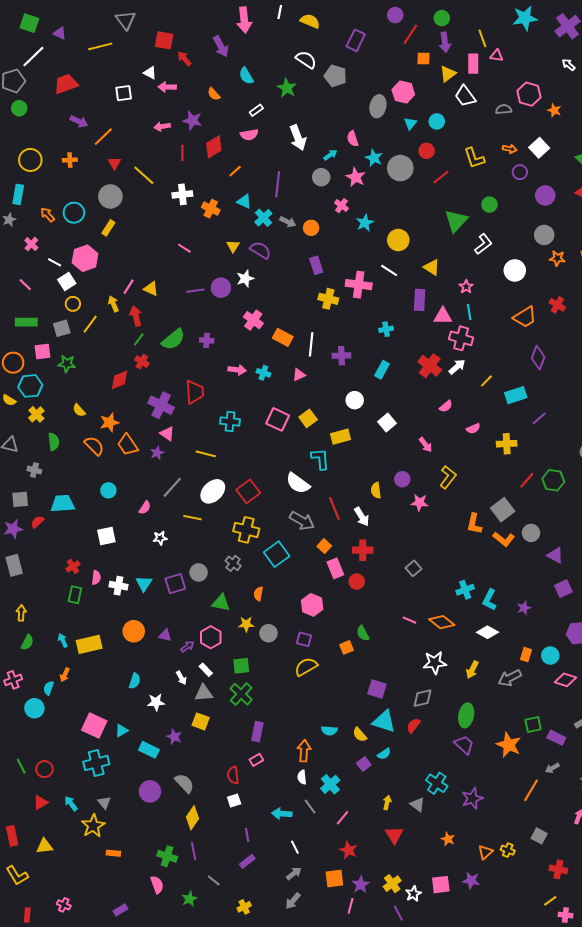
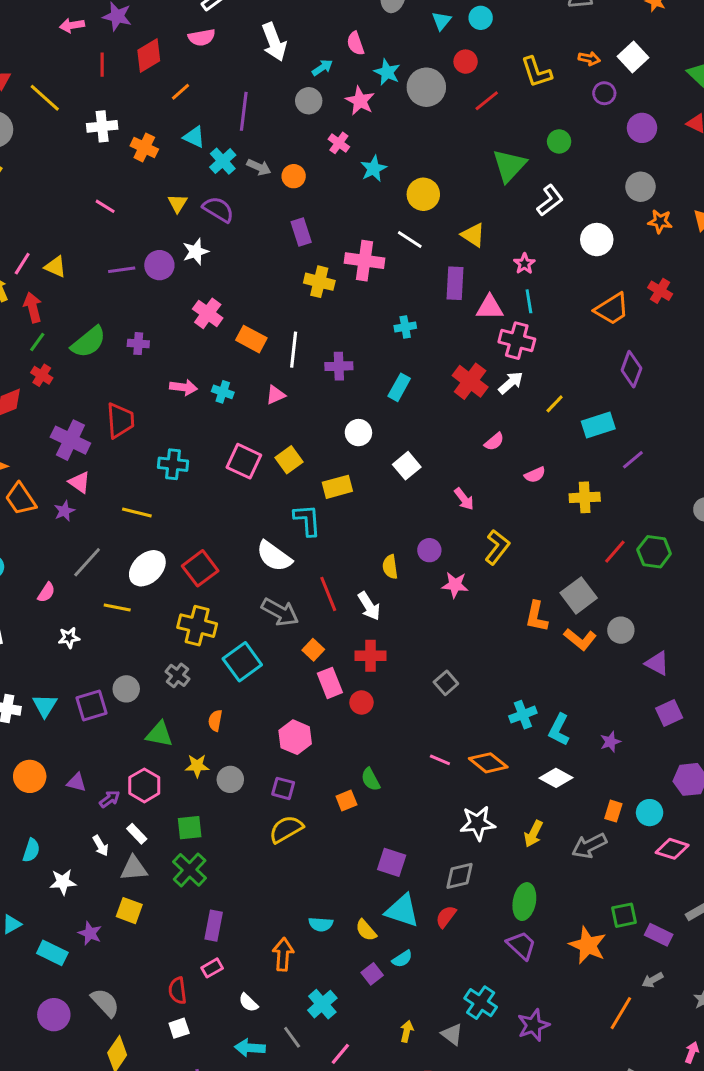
white semicircle: (302, 777) -> (248, 1003), moved, turned -40

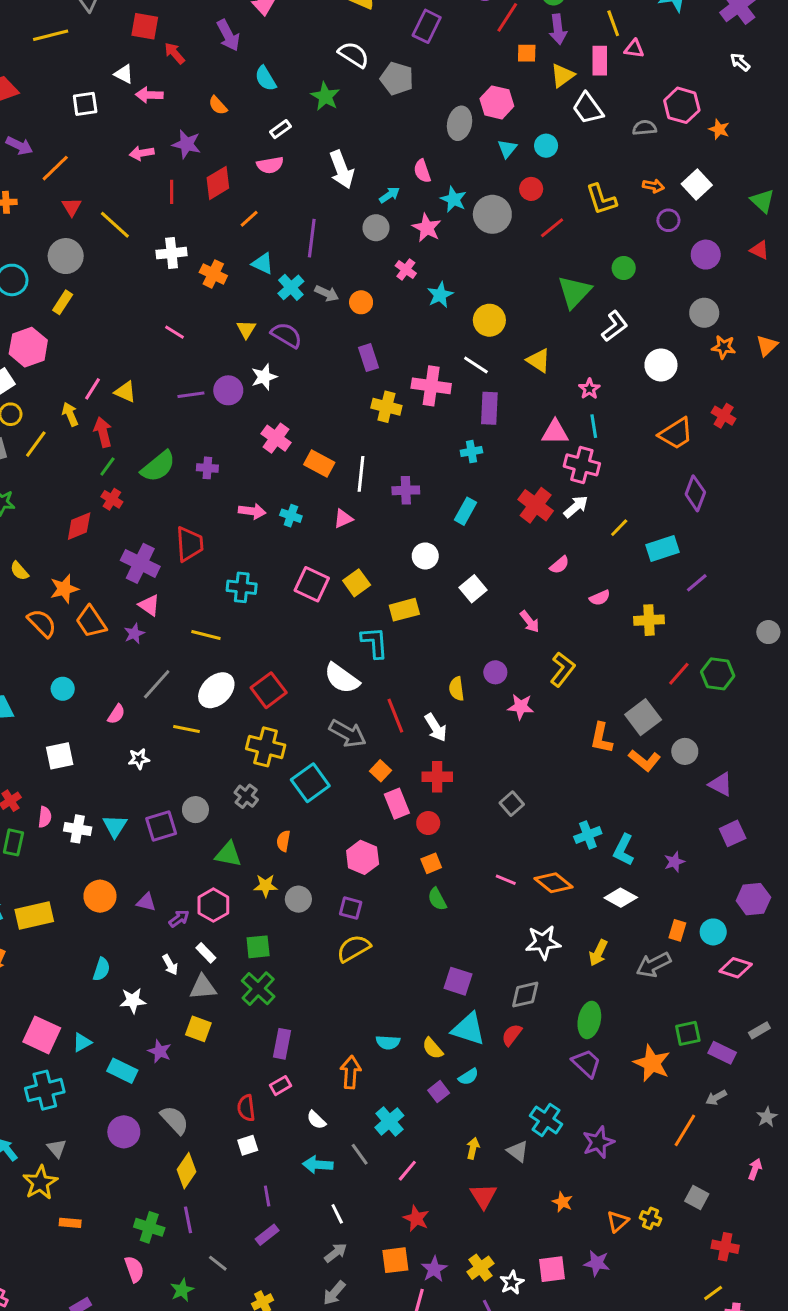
purple rectangle: (455, 283) -> (489, 408), moved
orange square: (346, 801) -> (431, 863), moved

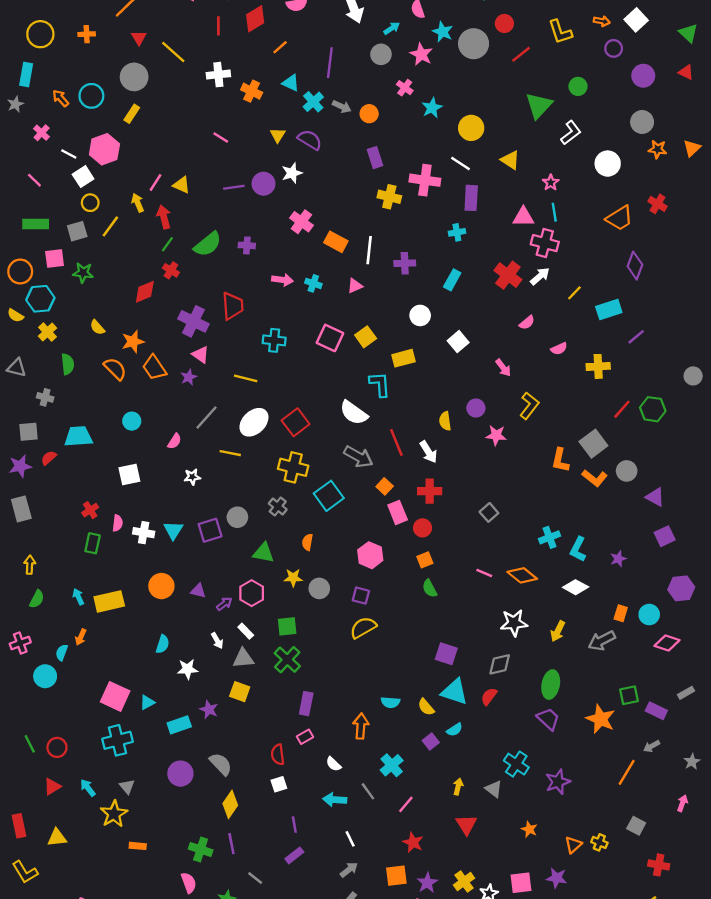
cyan rectangle: (122, 1071) -> (179, 725), turned -45

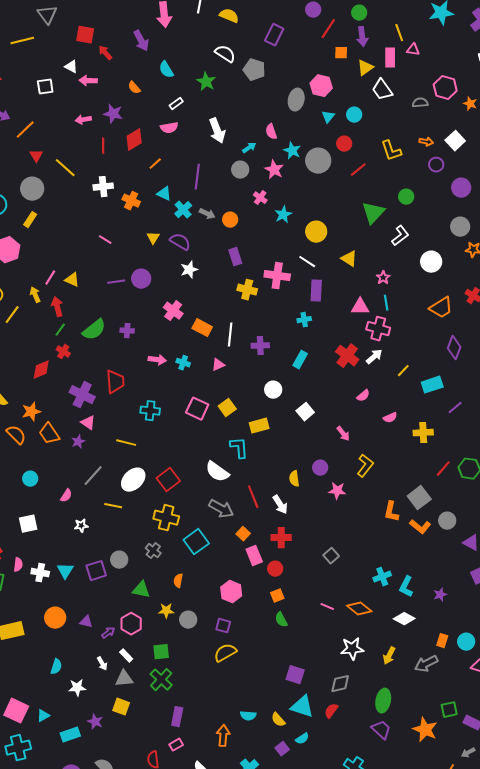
white star: (292, 173) -> (189, 270), moved

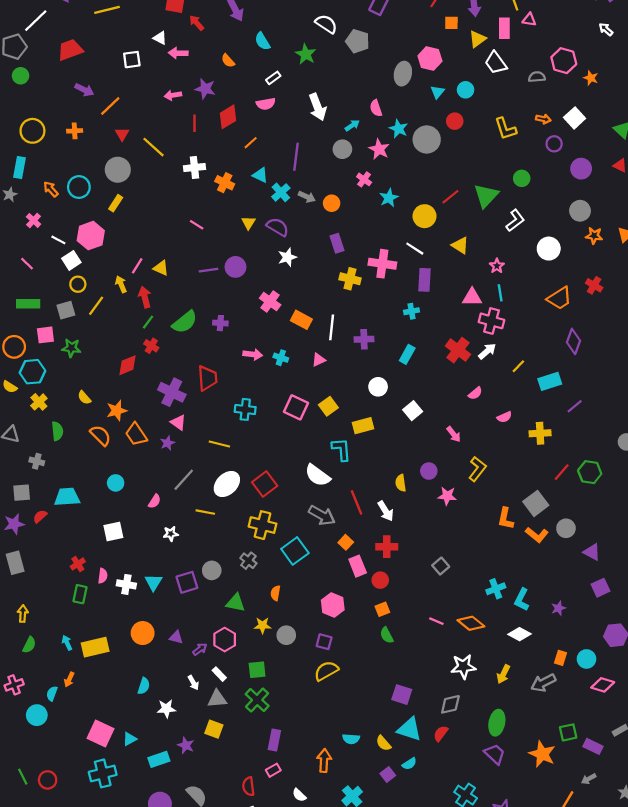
red line: (358, 170) -> (450, 197), moved

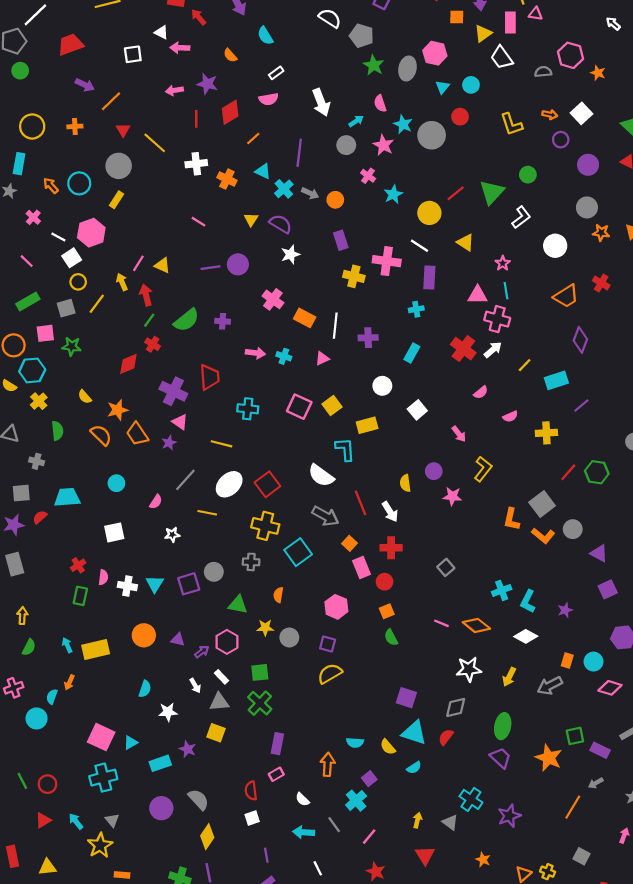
green star: (306, 54) -> (374, 65), moved
green rectangle: (28, 304) -> (28, 302), turned -30
gray cross: (248, 561) -> (251, 562), turned -35
purple square: (388, 775) -> (369, 779), moved

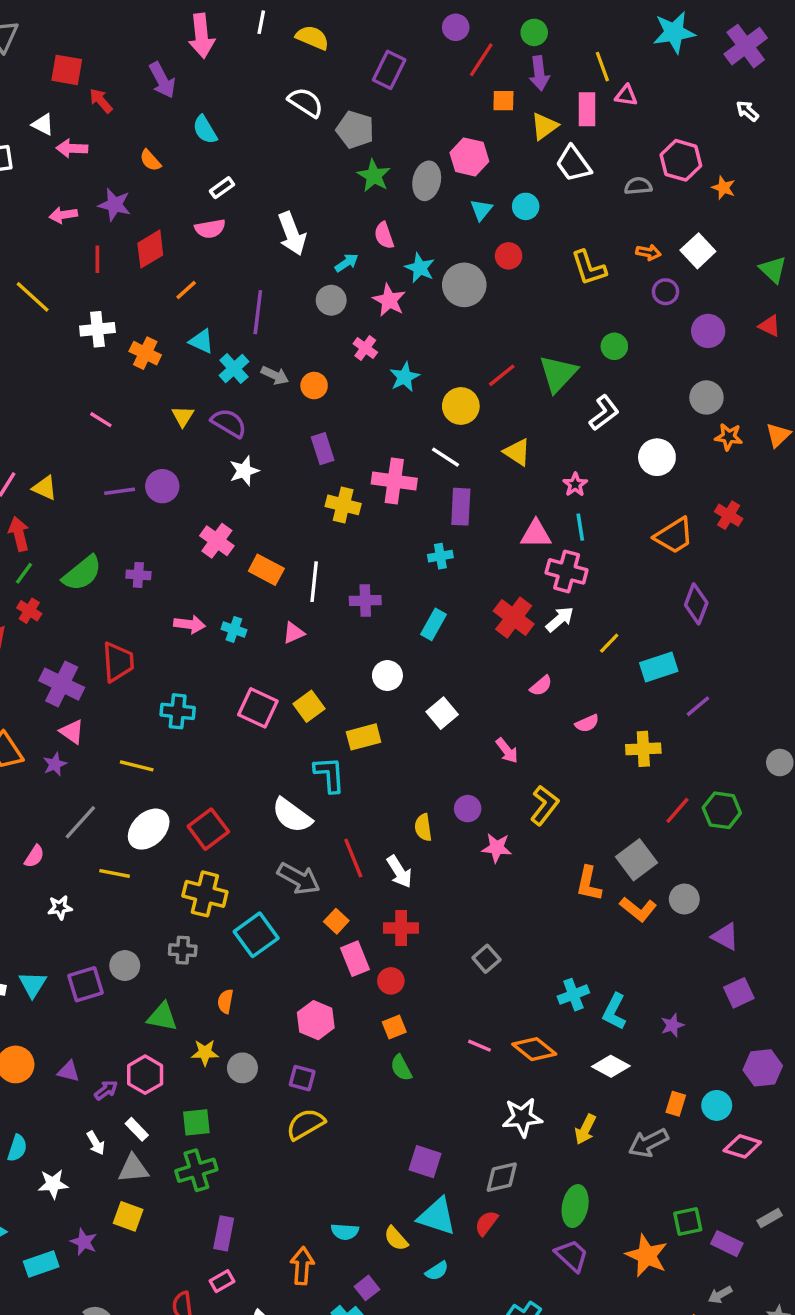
green cross: (260, 703) -> (196, 1170), turned 30

